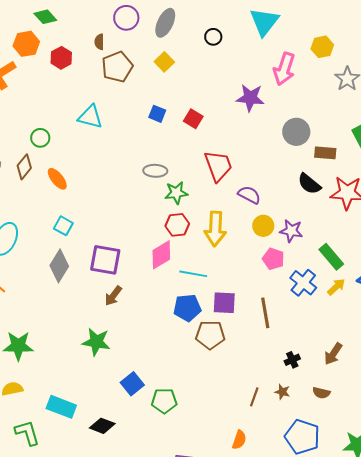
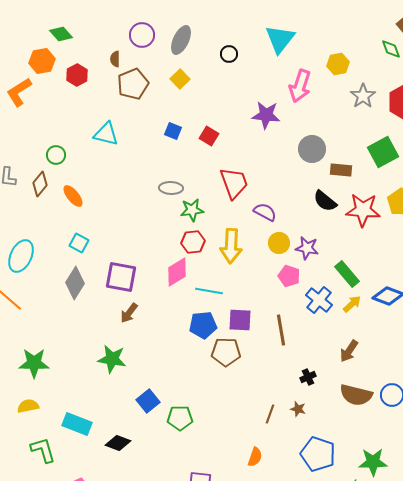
brown arrow: (333, 354) -> (349, 351), moved
brown semicircle: (321, 393) -> (356, 395), moved, size x1.8

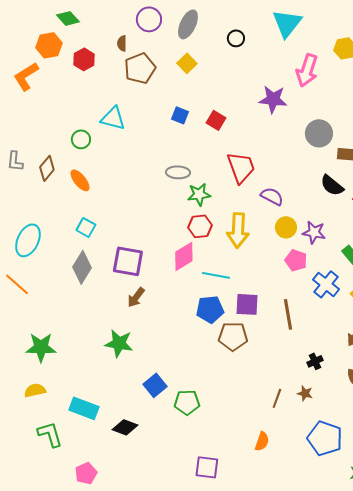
green circle: (56, 155) -> (81, 139), moved

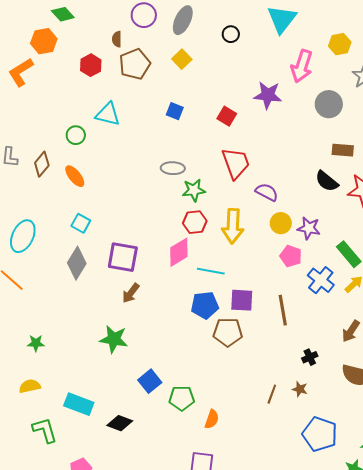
red hexagon: (84, 59) -> (91, 65), moved
red square: (216, 120) -> (227, 116), moved
gray circle: (319, 133) -> (329, 104), moved
green star: (41, 347) -> (36, 343), size x0.6
orange semicircle: (262, 441) -> (212, 419), moved

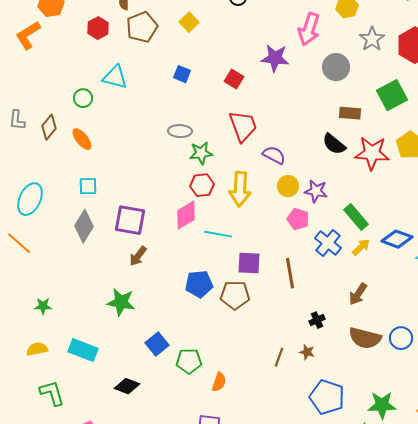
cyan square: (81, 223) -> (88, 186), turned -30
blue pentagon: (205, 305) -> (199, 284), moved
cyan rectangle: (79, 404) -> (83, 350), moved

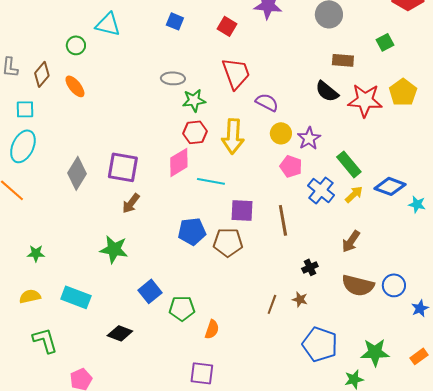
green square: (392, 95) -> (385, 42), size x0.6
cyan square: (88, 186) -> (25, 109), moved
purple star: (316, 191) -> (309, 138), turned 30

